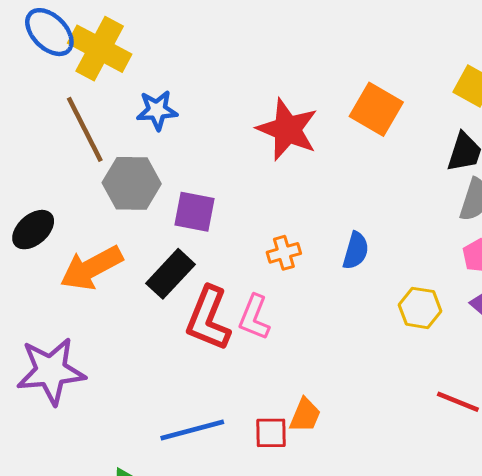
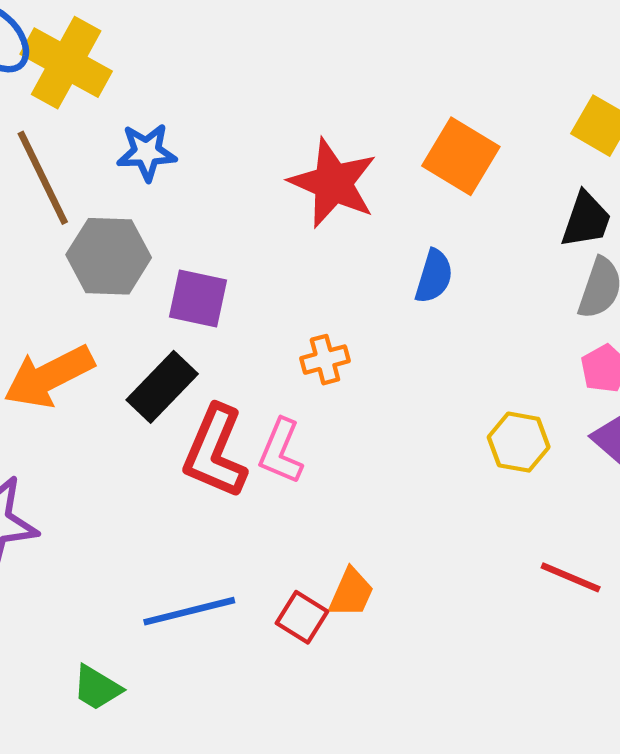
blue semicircle: (356, 251) -> (434, 276), moved
red square: (271, 433) -> (302, 617), turned 32

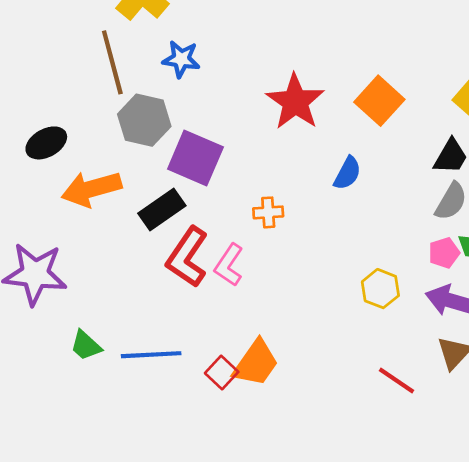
purple square: (198, 299) -> (195, 158), size x1.4
orange trapezoid: (351, 593) -> (256, 363), size x1.5
green trapezoid: (97, 688) -> (86, 346), moved

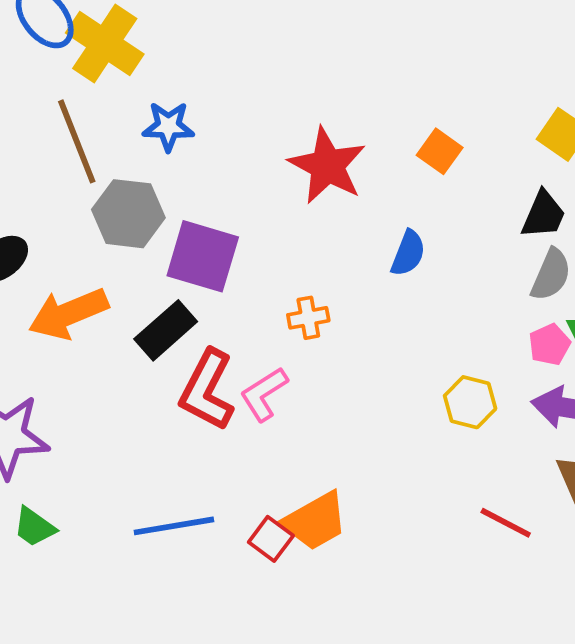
orange square: (379, 101) -> (440, 151), size x0.7
pink L-shape: (229, 265) -> (264, 394), turned 30
green trapezoid: (86, 346) -> (34, 527), moved
orange trapezoid: (256, 363) -> (315, 521), turned 32

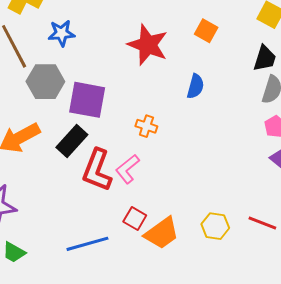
orange cross: (308, 318) -> (146, 126), turned 35
yellow hexagon: (470, 402) -> (215, 226), moved
red square: (271, 539) -> (135, 218), moved

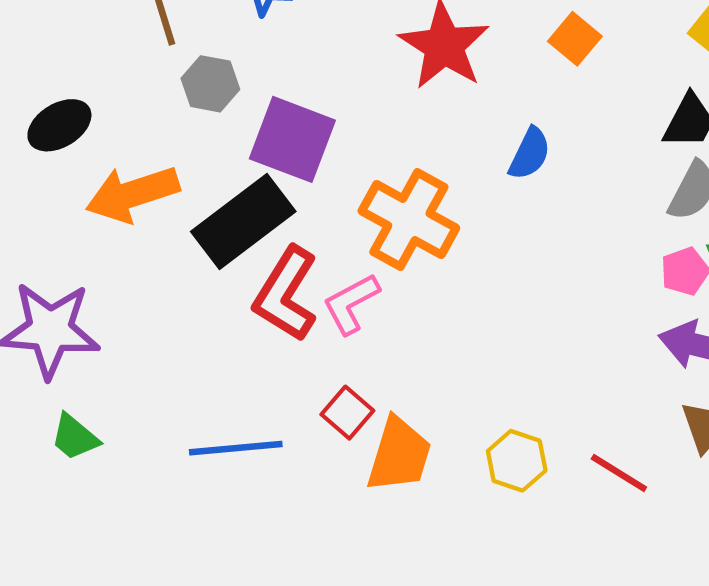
gray hexagon: (45, 82) -> (210, 84), size x0.7
orange cross: (146, 126) -> (409, 220), size x2.0
black rectangle: (72, 141) -> (243, 222), size x1.4
orange trapezoid: (162, 233) -> (399, 455), turned -48

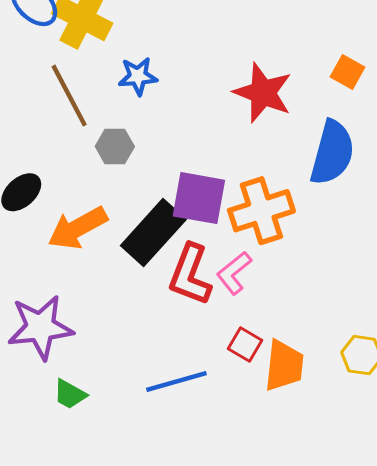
purple square: (292, 139) -> (199, 198), moved
blue semicircle: (530, 154) -> (332, 153), size x1.8
orange cross: (409, 220) -> (261, 211), turned -36

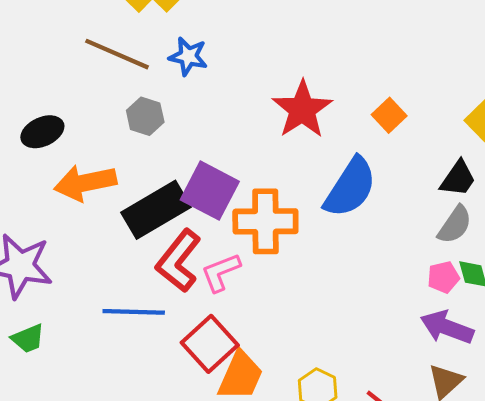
brown line: (69, 96) -> (117, 54), turned -56
red square: (245, 345) -> (210, 344), size x1.6
blue line: (176, 382) -> (134, 312), moved
green trapezoid: (70, 394) -> (28, 339), turned -69

